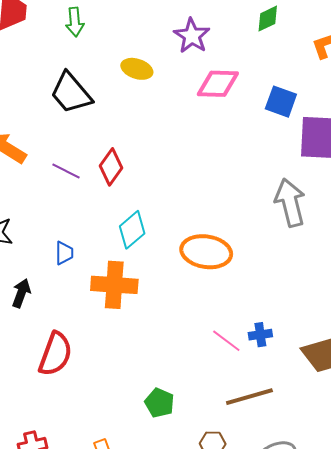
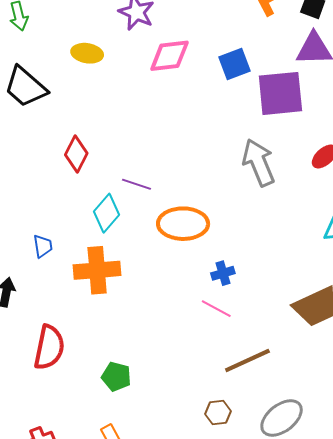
blue square: (281, 102) -> (234, 64), turned -32
purple line: (66, 171) -> (137, 184), moved
blue cross: (260, 335) -> (223, 273), moved
green pentagon: (159, 403) -> (116, 377), moved

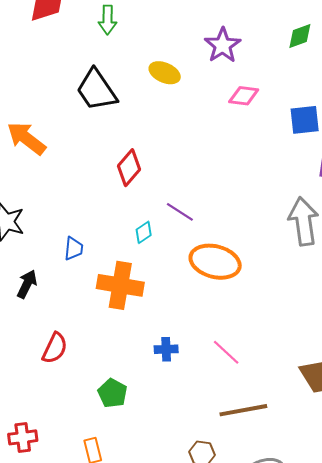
pink diamond: (169, 56) -> (244, 96), size x0.7
cyan diamond: (107, 213) -> (144, 232), size x0.6
blue cross: (223, 273) -> (166, 349), moved
red semicircle: (49, 347) -> (55, 348), size x0.7

